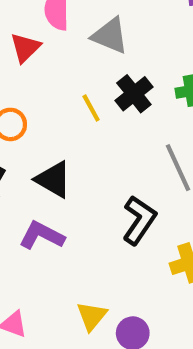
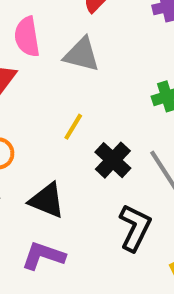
black cross: (134, 94) -> (113, 160), moved
yellow line: (91, 108) -> (73, 127), turned 68

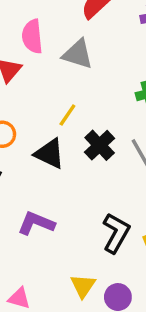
black triangle: (47, 200) -> (50, 154), moved
black L-shape: (135, 228) -> (116, 233), moved

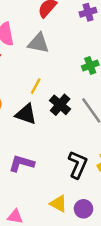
yellow triangle: (83, 286) -> (58, 204), turned -30

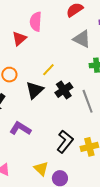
gray triangle: (39, 43) -> (82, 39), moved
black triangle: (26, 114) -> (35, 90), turned 42

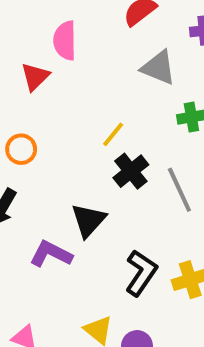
yellow line: (48, 70) -> (113, 134), moved
black triangle: (35, 90) -> (89, 220), moved

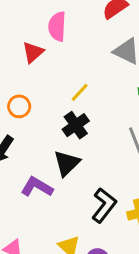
yellow line: (113, 134) -> (80, 92), moved
black cross: (131, 171) -> (76, 125), moved

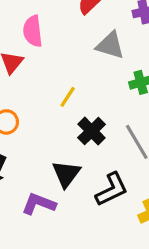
black cross: (76, 125) -> (92, 131), moved
black L-shape: (104, 205) -> (112, 189), moved, turned 36

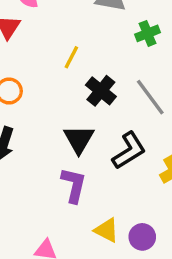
purple L-shape: (39, 204) -> (74, 185), moved, turned 88

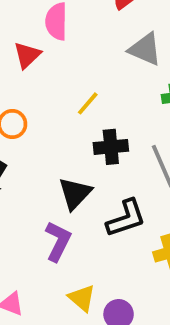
black cross: (101, 91) -> (111, 147), turned 32

